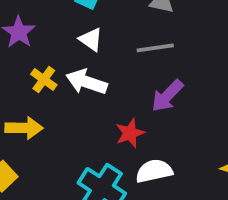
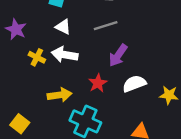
yellow arrow: (24, 128) -> (60, 95), moved
white semicircle: (154, 171) -> (134, 84), moved

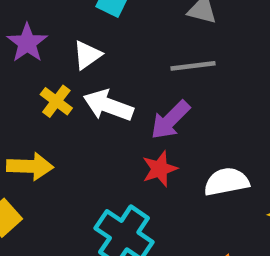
white triangle: (63, 27) -> (87, 55), moved, turned 49
purple arrow: (118, 55) -> (170, 120), moved
yellow arrow: (60, 95) -> (30, 166), moved

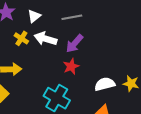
gray line: (193, 66) -> (72, 17), moved
white semicircle: (226, 182) -> (105, 84), moved

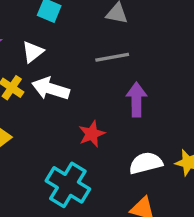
gray line: (72, 17) -> (112, 57), moved
purple arrow: (75, 44) -> (136, 100), moved, turned 138

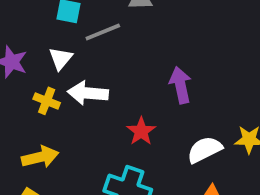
gray line: (112, 57) -> (103, 32), moved

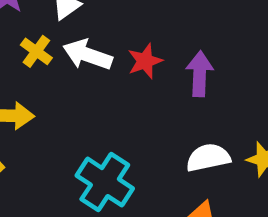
red star: (141, 131) -> (145, 61), moved

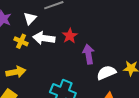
purple arrow: (200, 74) -> (89, 54), moved

